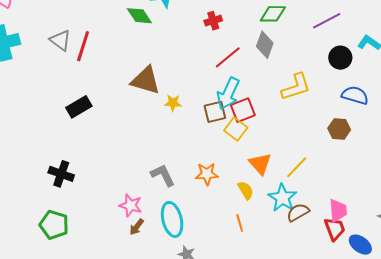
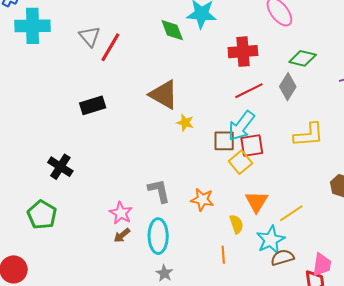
red cross: (213, 21) -> (243, 52), size x1.6

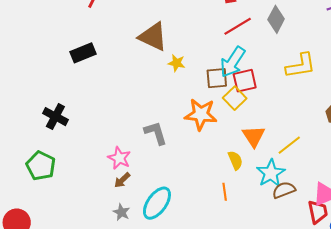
orange star: (202, 200) -> (201, 114), moved, size x1.4
cyan ellipse: (158, 236) -> (157, 203), moved, turned 40
gray star: (164, 273) -> (121, 212), moved

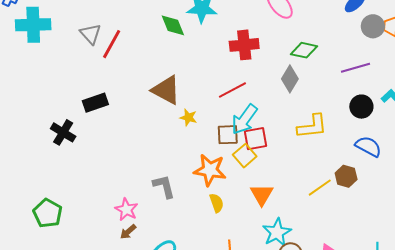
red line: (238, 26) -> (232, 90), moved
black cross: (55, 117) -> (63, 132), moved
yellow line: (289, 145) -> (320, 188), moved
yellow semicircle: (235, 160) -> (217, 203), moved

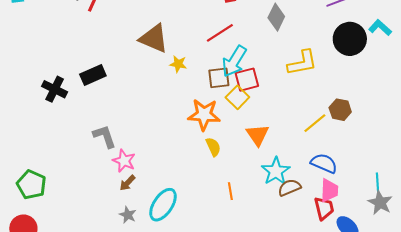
black rectangle: (95, 103) -> (93, 75), moved
black circle: (361, 107) -> (350, 39), size x1.4
blue semicircle: (368, 146) -> (324, 163), moved
gray L-shape: (164, 186) -> (105, 136), moved
green pentagon: (48, 213) -> (31, 185), moved

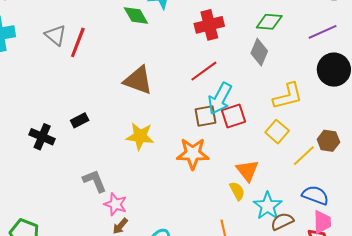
yellow star: (178, 64) -> (140, 136), moved, size x1.6
black rectangle: (93, 75) -> (80, 120), size x0.7
yellow square: (237, 97) -> (277, 132), moved
yellow semicircle: (213, 147) -> (237, 191), moved

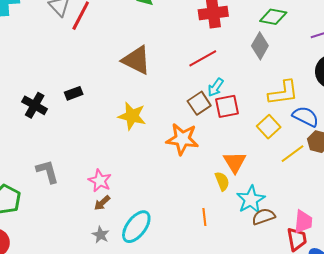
cyan arrow: (220, 99) -> (216, 87), size x0.6
brown square: (205, 116) -> (199, 103), turned -30
gray L-shape: (95, 181) -> (47, 171), moved
blue semicircle: (315, 195) -> (305, 117), moved

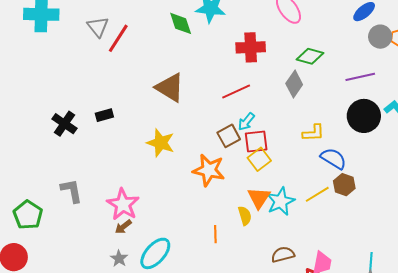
yellow L-shape: (283, 93) -> (313, 133), size x0.7
yellow square: (269, 127) -> (259, 159), moved
pink star: (100, 181) -> (123, 204), size x1.4
cyan star: (251, 200) -> (281, 201), moved
orange line: (204, 217) -> (215, 234), moved

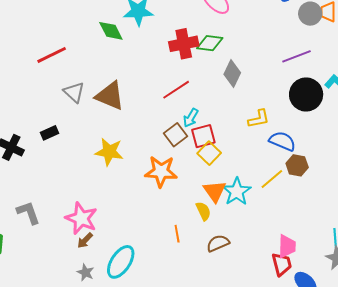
gray triangle: (98, 27) -> (74, 92), moved
red line: (118, 38) -> (52, 55), turned 40
green diamond: (310, 56) -> (210, 43), moved
brown semicircle: (283, 254) -> (218, 243), moved

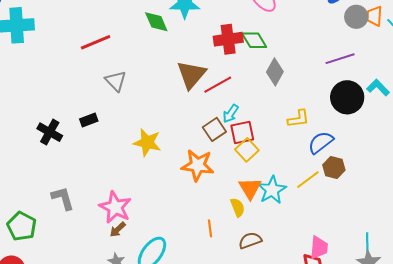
green diamond: (210, 43) -> (254, 40), turned 48
brown triangle: (110, 96) -> (191, 75), moved, turned 44
blue semicircle: (282, 141) -> (321, 142), turned -64

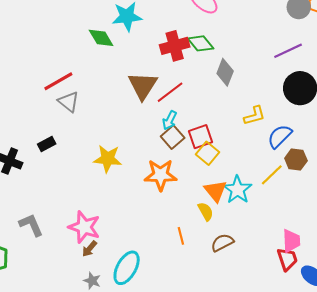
red line: (96, 42) -> (58, 81), moved
cyan arrow: (231, 114) -> (170, 120), moved

